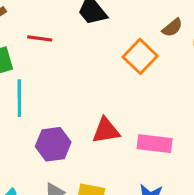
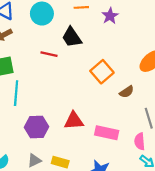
brown semicircle: (172, 28) -> (127, 92), moved
red line: (40, 38) -> (49, 54), moved

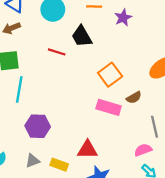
red triangle: (74, 121) -> (87, 150), moved
pink rectangle: (107, 133) -> (109, 107), moved
pink semicircle: (140, 141) -> (143, 150), turned 70

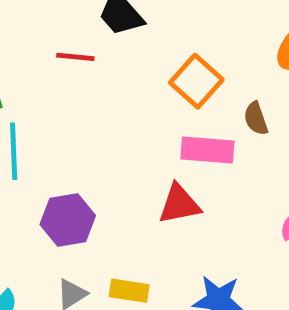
brown semicircle: (134, 98) -> (256, 119), turned 112
red triangle: (87, 150) -> (179, 204), moved

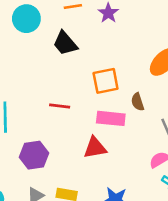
red line: (75, 57) -> (60, 106), moved
orange square: (196, 81) -> (106, 81), turned 36

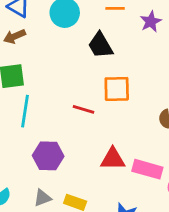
orange square: (106, 81) -> (117, 89), moved
pink rectangle: (111, 118) -> (147, 169), moved

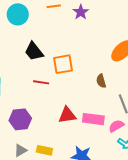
black trapezoid: (100, 45) -> (34, 51), moved

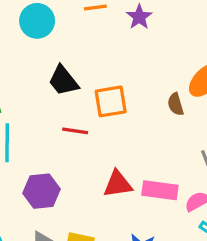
brown semicircle: (101, 81) -> (176, 104), moved

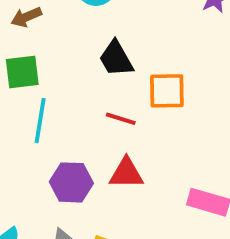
red triangle: (118, 184) -> (126, 173), moved

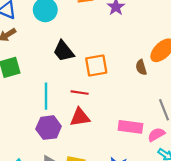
red line: (121, 119) -> (80, 93), moved
cyan line: (40, 121) -> (46, 96), moved

